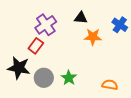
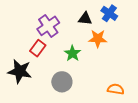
blue cross: (120, 25) -> (109, 13), moved
gray circle: (44, 78) -> (62, 82), moved
green star: (69, 78) -> (72, 53), moved

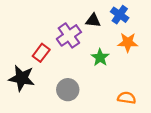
purple cross: (48, 26) -> (69, 35), moved
orange star: (98, 39) -> (128, 42), moved
green star: (72, 53) -> (100, 57), moved

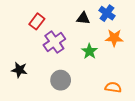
purple cross: (69, 35) -> (54, 42), moved
red rectangle: (41, 53) -> (37, 21), moved
black star: (22, 78) -> (19, 70), size x0.7

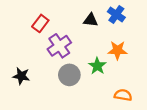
orange star: (114, 38) -> (117, 50), moved
green star: (89, 51) -> (97, 66), moved
gray circle: (61, 80) -> (69, 75), moved

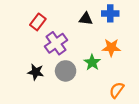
blue cross: (116, 14) -> (110, 13), turned -35
black star: (21, 76) -> (36, 72), moved
orange semicircle: (123, 95) -> (117, 90), turned -63

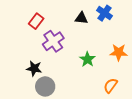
blue cross: (110, 13) -> (105, 13), turned 35
orange star: (111, 48) -> (119, 52), moved
gray circle: (66, 71) -> (45, 86), moved

